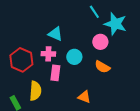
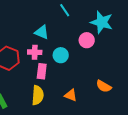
cyan line: (94, 12) -> (65, 10), moved
orange semicircle: (102, 67) -> (104, 86), moved
yellow semicircle: (35, 91) -> (38, 95), moved

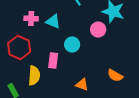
pink cross: (35, 52) -> (31, 18), moved
yellow semicircle: (38, 95) -> (34, 76), moved

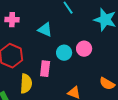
pink cross: (31, 18) -> (12, 20), moved
pink circle: (98, 30) -> (84, 49), moved

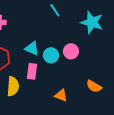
cyan triangle: (45, 30) -> (32, 48), moved

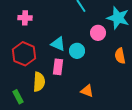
pink circle: (71, 51) -> (98, 33), moved
orange semicircle: (94, 86) -> (120, 56), moved, turned 49

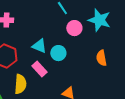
pink circle: (98, 33) -> (74, 28), moved
pink rectangle: (58, 67) -> (39, 69), turned -49

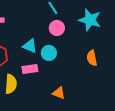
pink circle: (74, 28) -> (57, 28), moved
pink rectangle: (39, 69) -> (30, 69), turned -56

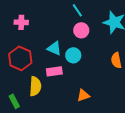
orange triangle: (59, 93) -> (83, 95), turned -40

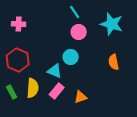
cyan triangle: (54, 48) -> (55, 71), moved
pink rectangle: (54, 71) -> (57, 91), moved, turned -42
green rectangle: (14, 101) -> (12, 92), moved

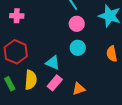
cyan circle: (71, 57) -> (78, 48), moved

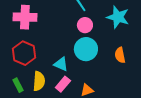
pink cross: (17, 16) -> (25, 17), size x1.6
cyan circle: (78, 48) -> (86, 49), size x1.5

